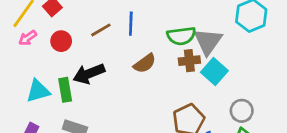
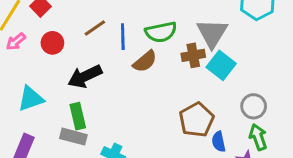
blue line: (131, 24) -> (123, 37), moved
green semicircle: (181, 36) -> (161, 32), moved
green rectangle: (65, 90) -> (78, 116), moved

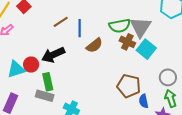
green semicircle: (161, 32) -> (120, 26), moved
red circle: (52, 43) -> (31, 65), moved
brown cross: (193, 55) -> (127, 42), turned 35
brown pentagon: (196, 120) -> (129, 86), turned -30

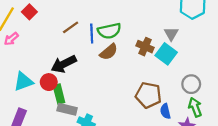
green semicircle: (120, 26) -> (109, 31), moved
gray triangle: (141, 27) -> (171, 34), moved, size x0.6
red circle: (31, 65) -> (49, 82), moved
gray rectangle: (45, 96) -> (67, 109), moved

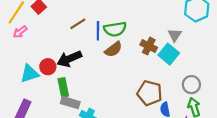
red circle: (49, 82) -> (48, 67), moved

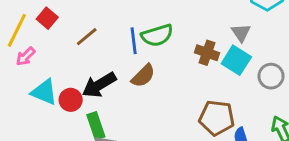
brown line: (78, 24) -> (87, 37), moved
brown semicircle: (113, 49) -> (143, 76), moved
cyan triangle: (30, 74) -> (44, 92), moved, turned 48
gray circle: (191, 85) -> (271, 76), moved

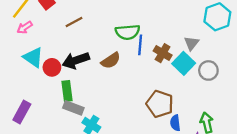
blue line: (134, 41) -> (140, 45), moved
gray circle: (271, 76) -> (208, 70), moved

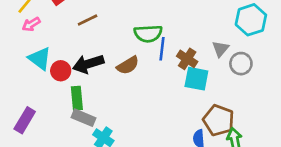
cyan square: (184, 63) -> (196, 79), moved, turned -35
gray circle: (208, 70) -> (241, 64), moved
brown pentagon: (160, 104) -> (219, 120), moved

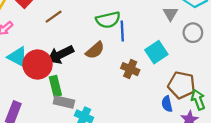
gray triangle: (220, 49) -> (170, 14), moved
brown cross: (187, 59) -> (130, 69), moved
red circle: (61, 71) -> (38, 65), size x1.6
cyan square: (196, 79) -> (156, 52), turned -35

